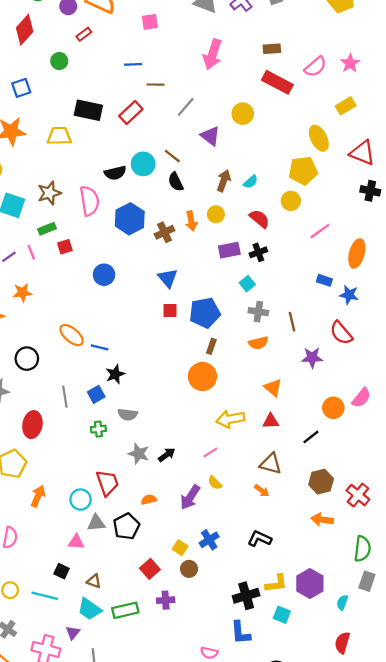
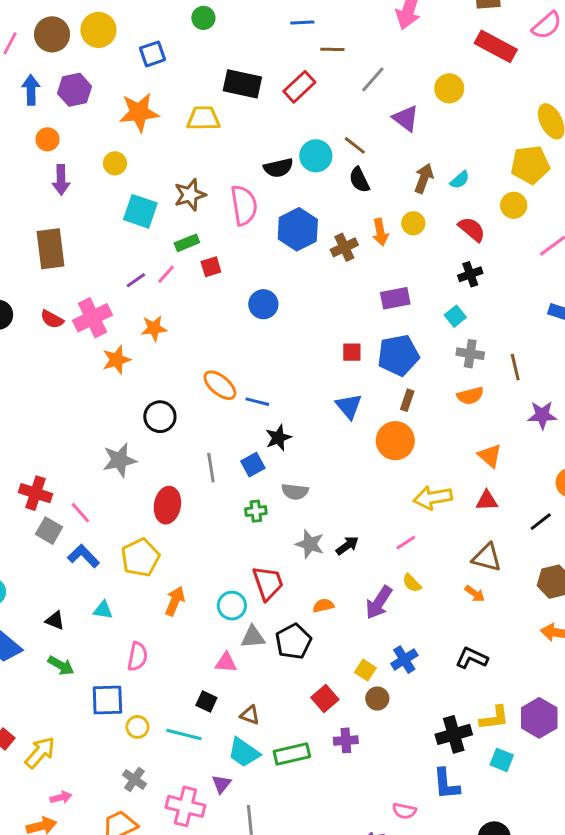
purple rectangle: (229, 250) -> (395, 298), moved
pink line: (31, 252) -> (166, 274), turned 64
blue triangle: (168, 278) -> (349, 406), moved

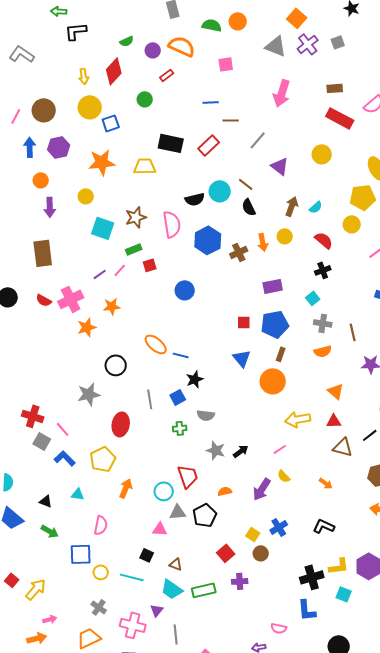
yellow circle: (98, 30) -> (90, 107), moved
yellow circle: (449, 88) -> (322, 154), moved
brown triangle: (487, 558) -> (343, 447), moved

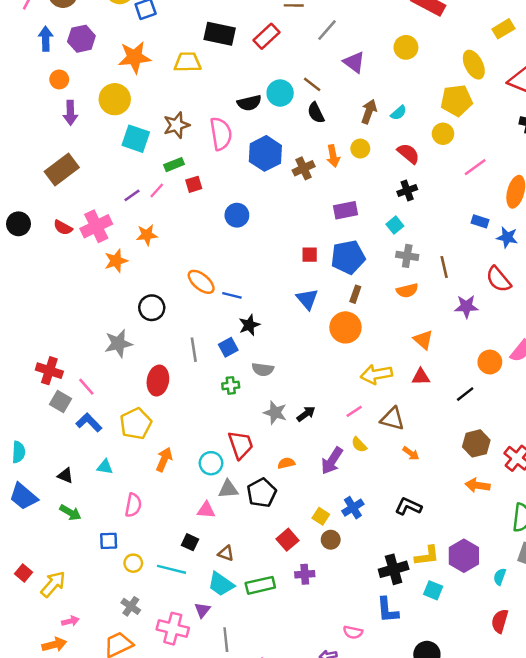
yellow circle: (86, 196) -> (115, 99), size x1.6
brown rectangle: (43, 253) -> (62, 170), turned 60
brown triangle: (343, 447) -> (392, 419), moved
blue square: (81, 554) -> (109, 541), size x0.7

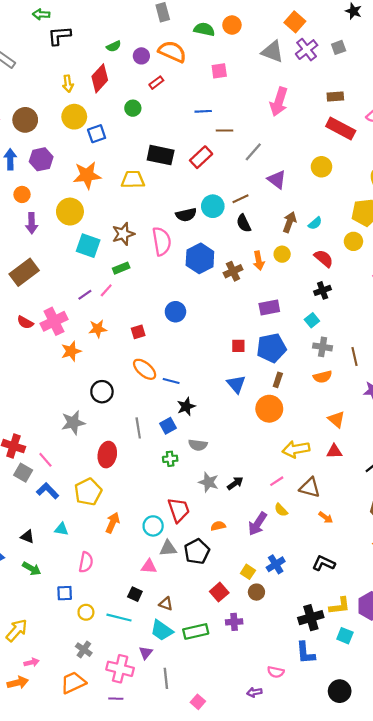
brown line: (312, 84) -> (240, 199), turned -63
red square: (194, 184) -> (138, 332), moved

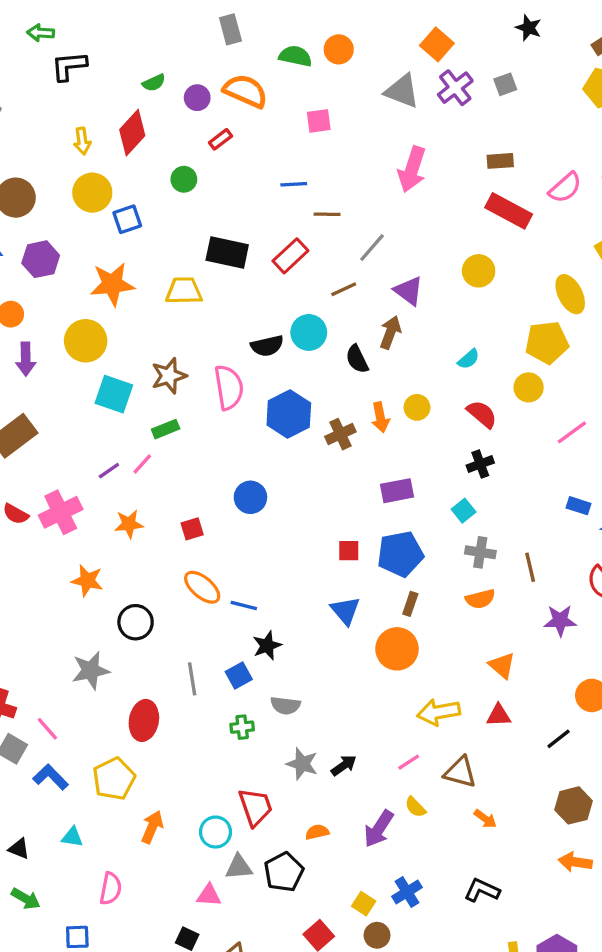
brown line: (240, 199) -> (344, 289), moved
brown arrow: (290, 222) -> (390, 332), moved
orange star: (71, 351) -> (87, 581), moved, turned 30

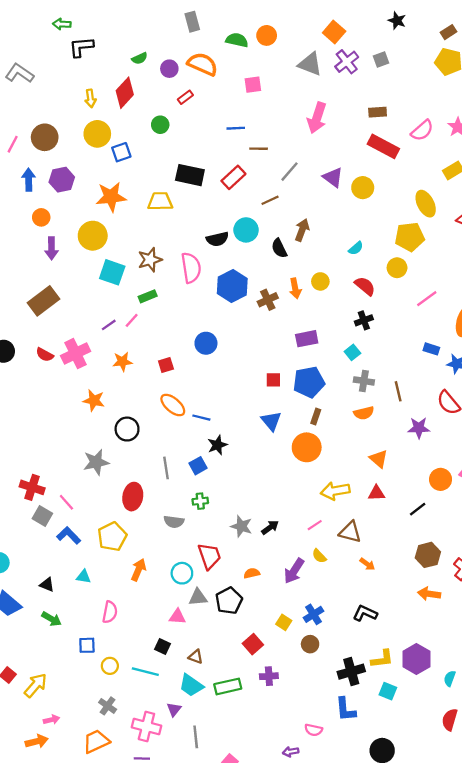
purple triangle: (409, 291) -> (333, 177), moved
gray semicircle: (285, 705) -> (174, 522), moved
brown circle: (377, 935) -> (310, 644), moved

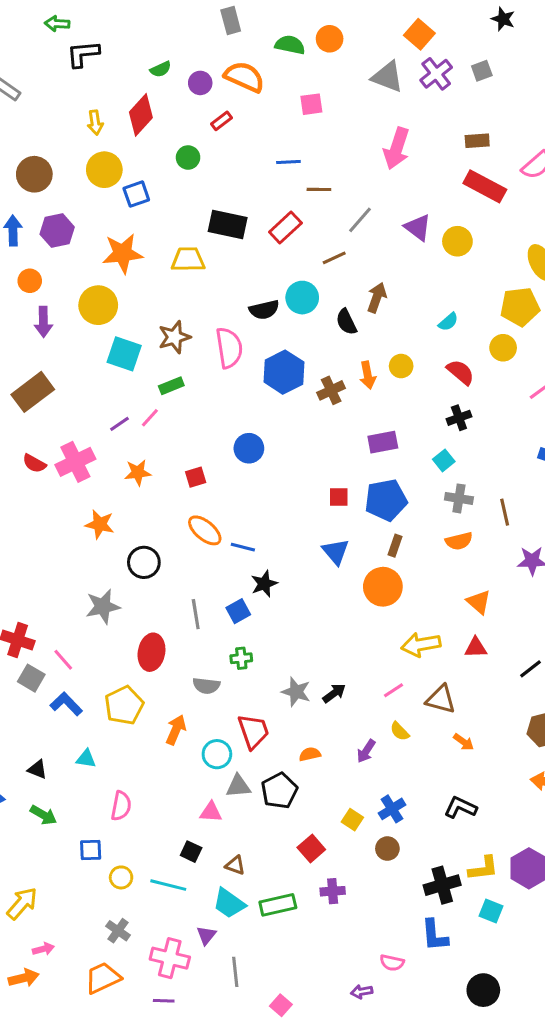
orange arrow: (138, 570) -> (176, 730), moved
purple arrow: (294, 571) -> (366, 751), size x0.7

